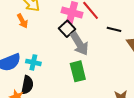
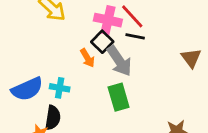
orange arrow: (22, 21) -> (87, 58), moved
black line: (114, 29) -> (135, 36), moved

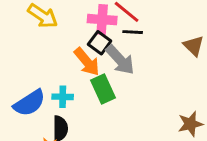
orange arrow: (87, 58) -> (87, 62), size x1.5
green rectangle: (119, 97) -> (103, 89), moved

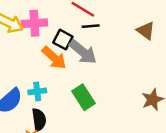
pink cross: (102, 20) -> (34, 23), moved
green rectangle: (103, 89) -> (83, 97), moved

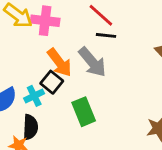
black square: (63, 40) -> (52, 82), moved
cyan cross: (37, 91) -> (34, 96), turned -30

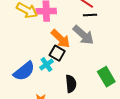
green rectangle: (84, 112) -> (106, 77), moved
black semicircle: (30, 127) -> (71, 84), moved

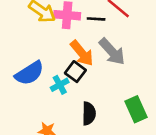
black line: (90, 15) -> (96, 19), moved
blue semicircle: (24, 71) -> (29, 73), moved

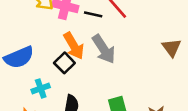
cyan cross: (60, 85) -> (41, 88), moved

